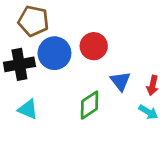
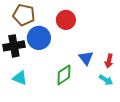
red circle: (94, 46) -> (66, 20), moved

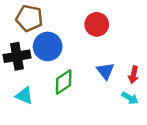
red circle: (66, 20) -> (97, 24), moved
green diamond: (64, 75) -> (64, 82), moved

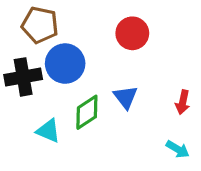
blue triangle: (105, 71) -> (126, 97), moved
cyan triangle: (24, 96) -> (48, 131), moved
cyan arrow: (130, 98) -> (178, 149), moved

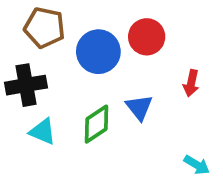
blue circle: (65, 64) -> (98, 52), moved
red arrow: (183, 102) -> (191, 83), moved
cyan triangle: (48, 131) -> (43, 131), moved

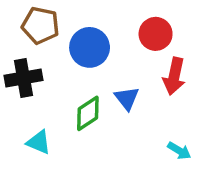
red circle: (147, 37) -> (156, 34), moved
red arrow: (191, 83) -> (174, 76), size x1.5
cyan triangle: (43, 131) -> (39, 142), moved

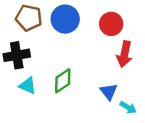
blue circle: (90, 47) -> (65, 19), moved
blue triangle: (127, 98) -> (109, 92), moved
cyan triangle: (39, 142) -> (28, 86), moved

